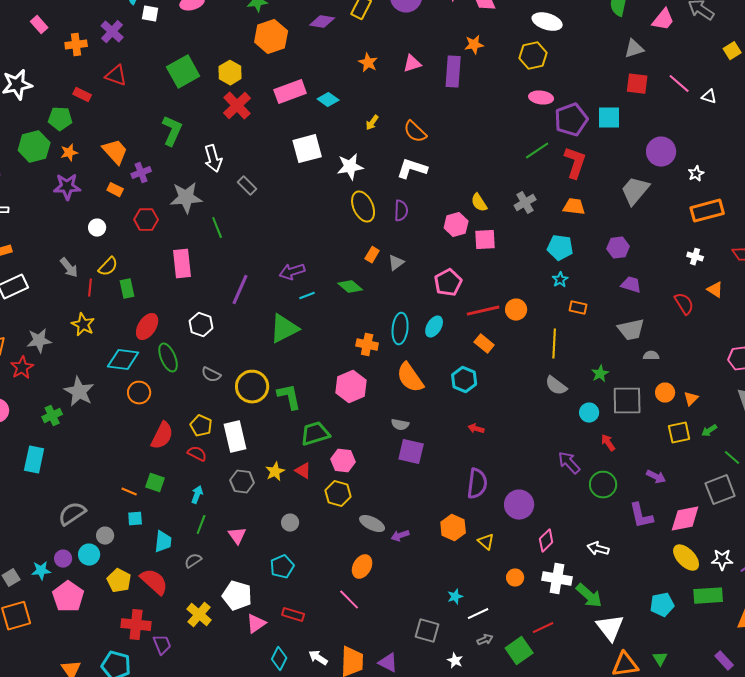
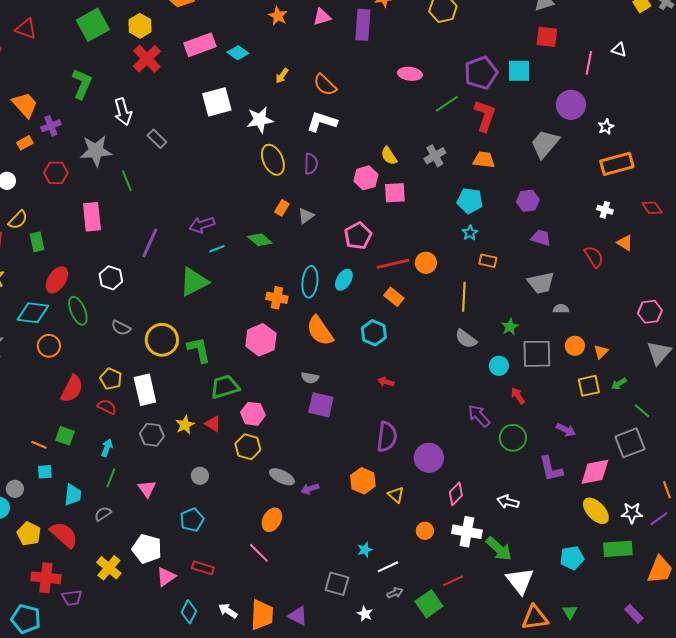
pink line: (679, 84) -> (589, 63), moved, turned 60
pink ellipse: (541, 98) -> (410, 74), moved
orange rectangle: (115, 190) -> (25, 143), turned -56
purple trapezoid: (162, 645) -> (72, 598), turned 105

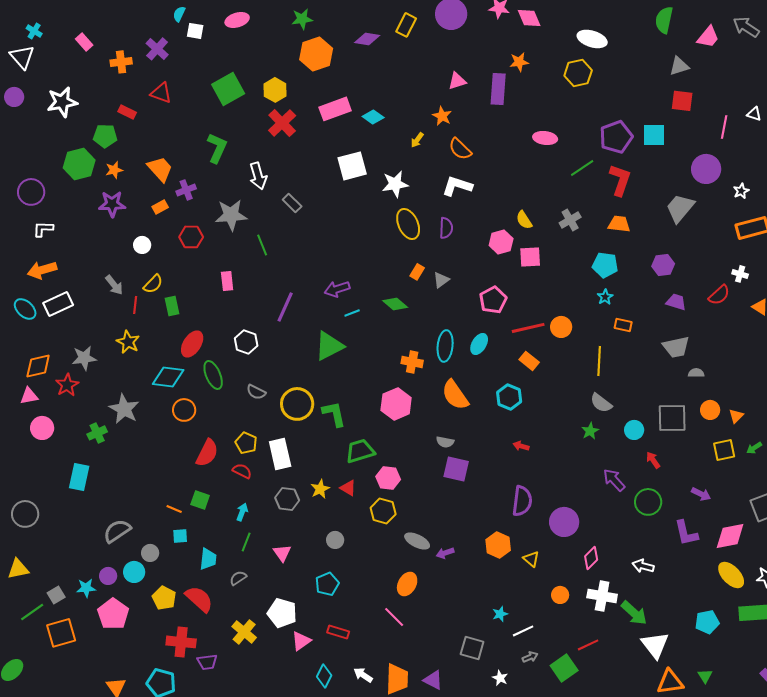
orange star: (278, 16) -> (442, 116), moved
pink rectangle: (92, 217) -> (227, 281), size x0.7
red semicircle: (594, 257) -> (719, 295), moved, turned 80
green star: (510, 327) -> (590, 431), moved

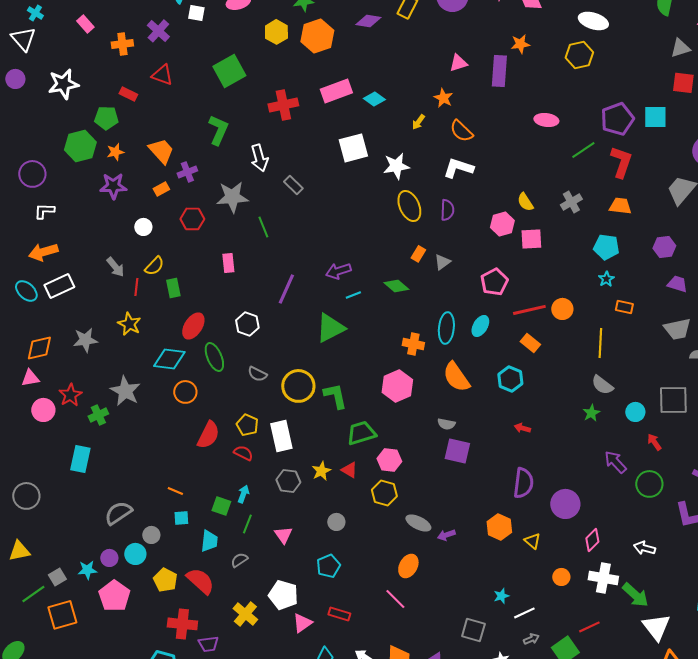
yellow hexagon: (275, 90) -> (276, 32), moved
red cross: (282, 123) -> (283, 105), turned 32
red star: (67, 385) -> (70, 395), moved
green square: (200, 500) -> (221, 506), moved

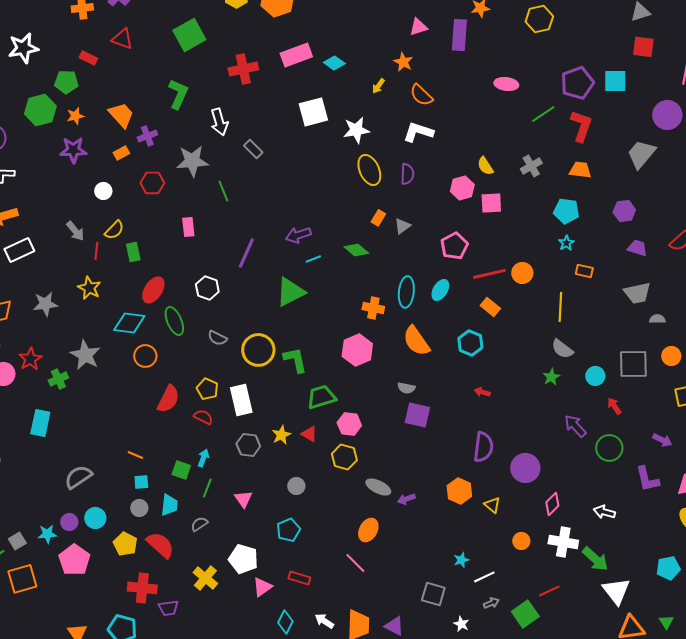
gray circle: (151, 535) -> (139, 508), moved

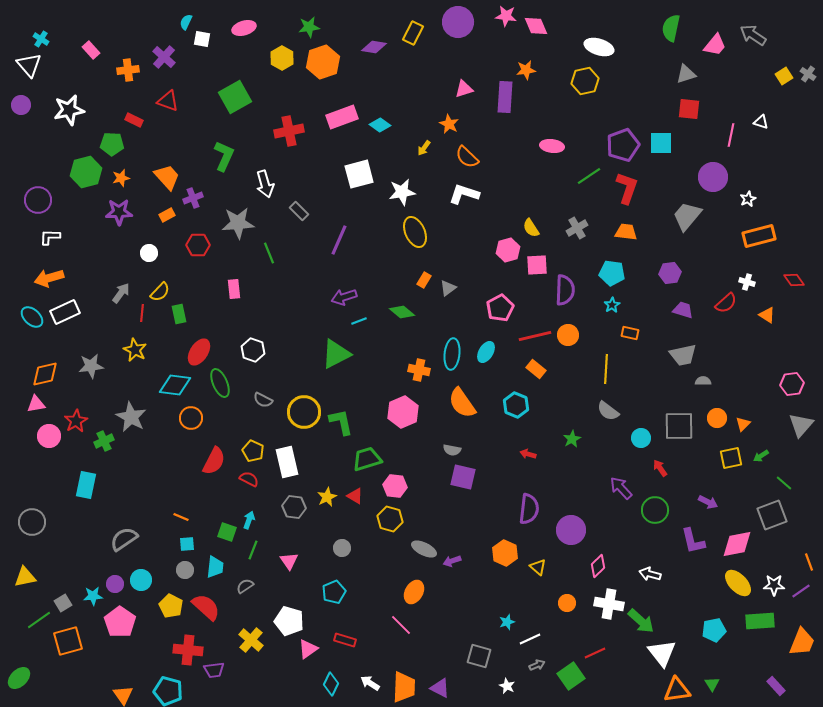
purple semicircle: (407, 174) -> (565, 290), moved, size x1.4
gray arrow: (75, 231) -> (121, 293), turned -105
purple line: (246, 253) -> (339, 240), moved
green star: (551, 377) -> (572, 439), moved

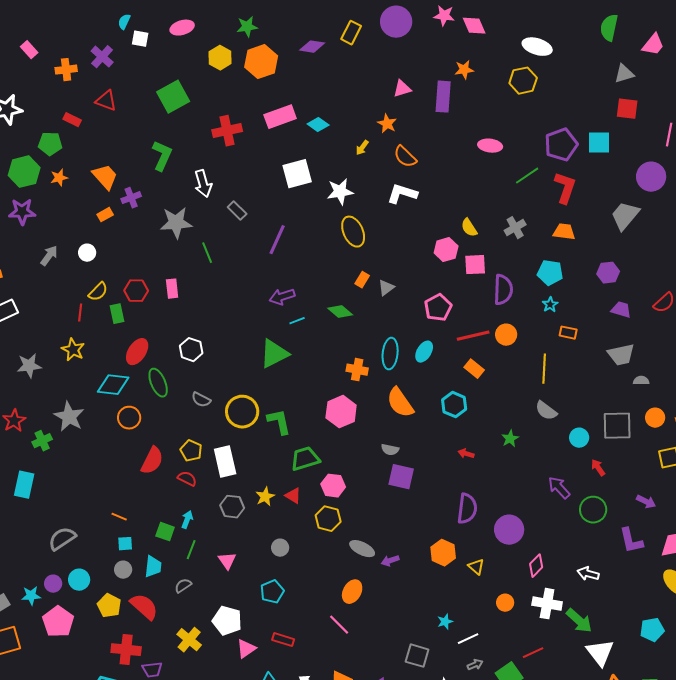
purple star: (119, 212) -> (22, 212), moved
red hexagon: (198, 245) -> (136, 291), moved
gray arrow: (121, 293) -> (49, 256), moved

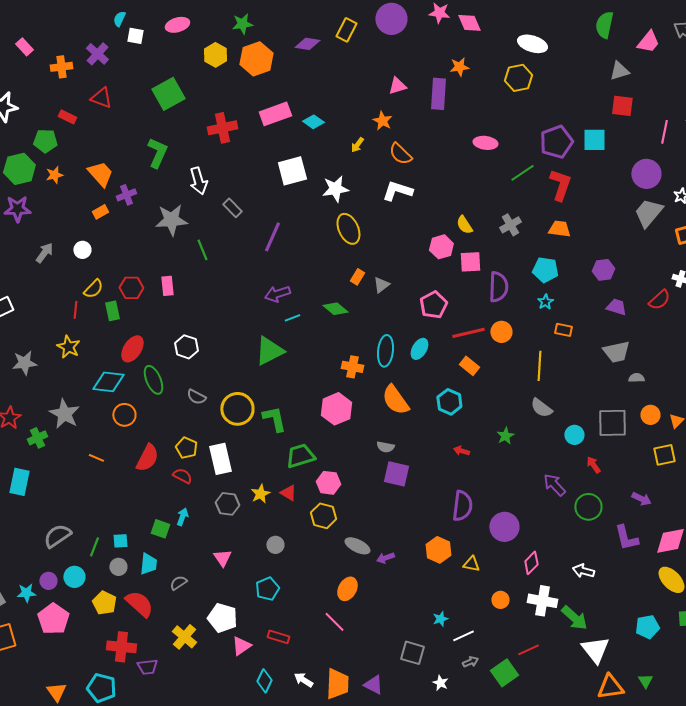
gray trapezoid: (625, 216) -> (648, 213), moved
orange line: (119, 517) -> (96, 458), moved
green line: (191, 550) -> (94, 547), moved
yellow triangle: (476, 567) -> (471, 564), turned -30

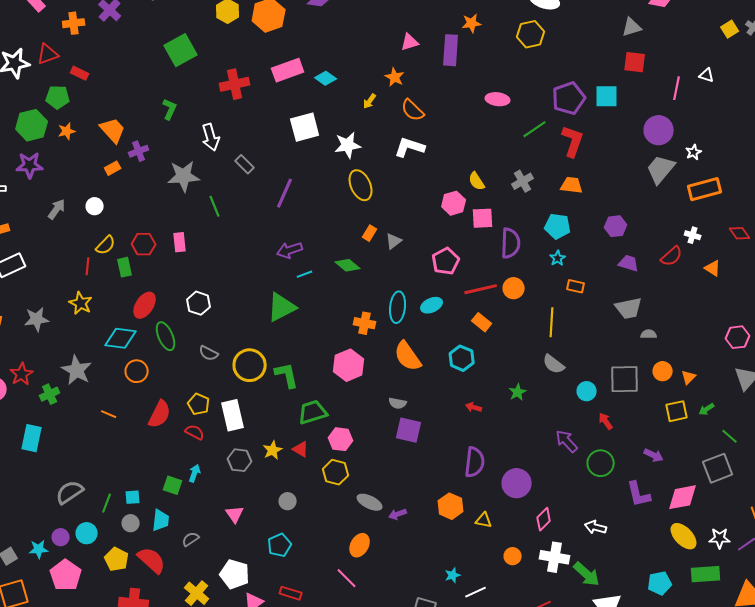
red triangle: (101, 98) -> (48, 54), moved, turned -40
green L-shape: (157, 153) -> (170, 109), size x0.7
cyan ellipse: (419, 349) -> (432, 305), turned 35

